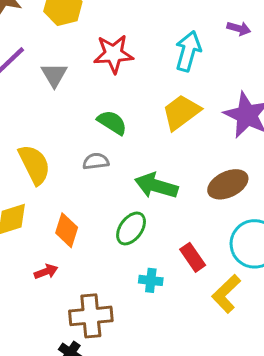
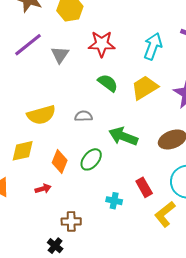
green semicircle: (112, 123) -> (108, 83), moved
yellow semicircle: (34, 165) -> (41, 115), turned 96
green ellipse: (131, 228) -> (91, 159), moved
brown cross: (91, 316) -> (71, 221), size x0.7

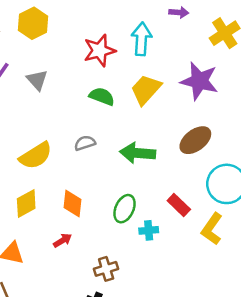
red star: (102, 44) -> (99, 51), moved
green ellipse: (91, 159) -> (125, 209), moved

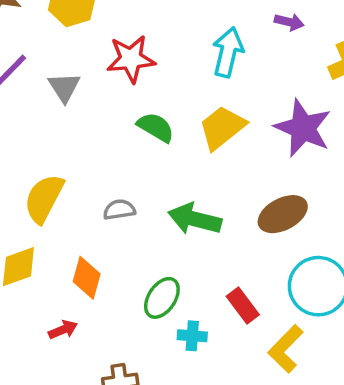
red star: (99, 51) -> (131, 59), moved
gray semicircle: (85, 143) -> (119, 210), moved
yellow semicircle: (36, 156) -> (44, 198), turned 140

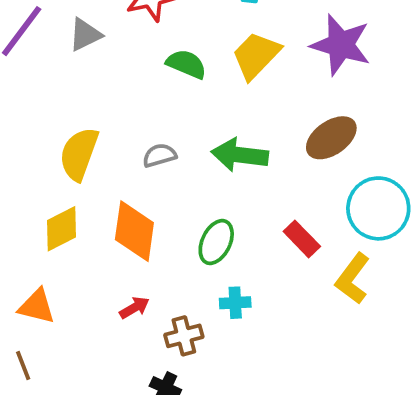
gray triangle: (64, 87) -> (85, 35), turned 44
orange diamond: (87, 278) -> (134, 231), size x1.4
red arrow: (63, 330) -> (134, 308), moved
cyan cross: (192, 336) -> (235, 303), moved

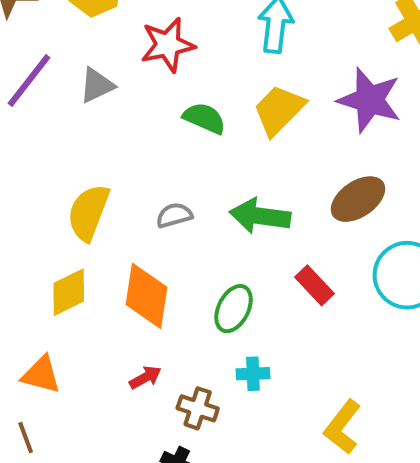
red rectangle: (302, 239) -> (315, 285), moved
yellow L-shape: (353, 279) -> (342, 427), moved
brown cross: (184, 336) -> (198, 408), turned 33

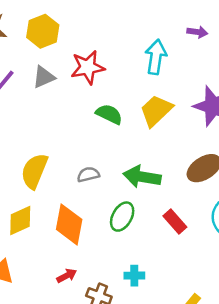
gray triangle: (97, 85) -> (44, 77), moved
green ellipse: (234, 309) -> (122, 217), moved

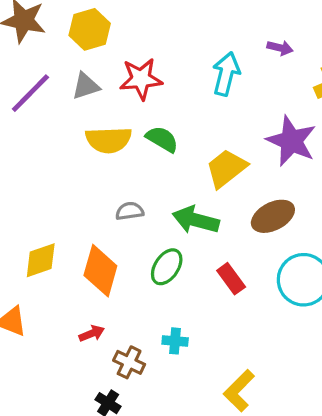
yellow trapezoid: (156, 111) -> (226, 168), moved
yellow semicircle: (34, 171) -> (109, 140), moved, turned -120

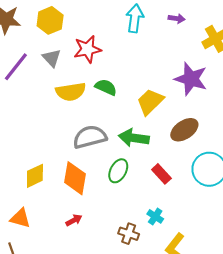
cyan arrow: (226, 74) -> (135, 18), moved
gray triangle: (86, 86) -> (52, 58), turned -48
gray semicircle: (130, 211) -> (90, 137), size x1.8
cyan cross: (175, 341) -> (155, 216), moved, turned 35
brown cross: (129, 362) -> (129, 234), moved

